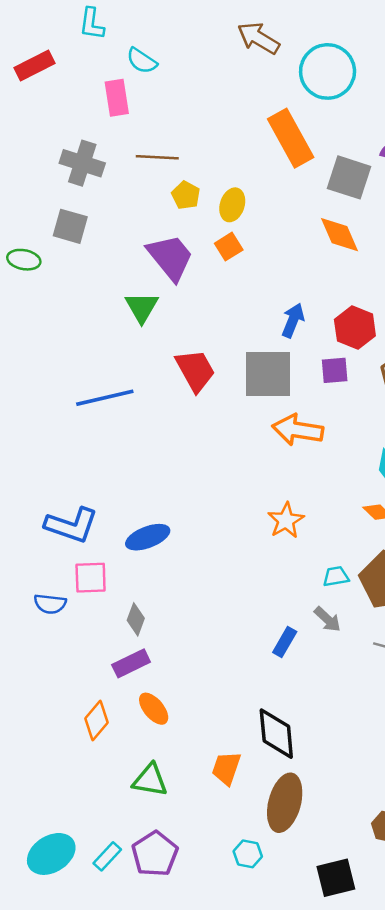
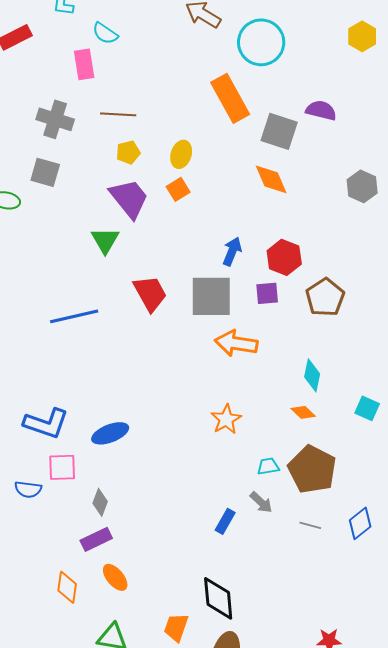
yellow pentagon: (186, 195) -> (128, 152), moved, turned 30
orange diamond: (96, 721) -> (67, 587), turned -32

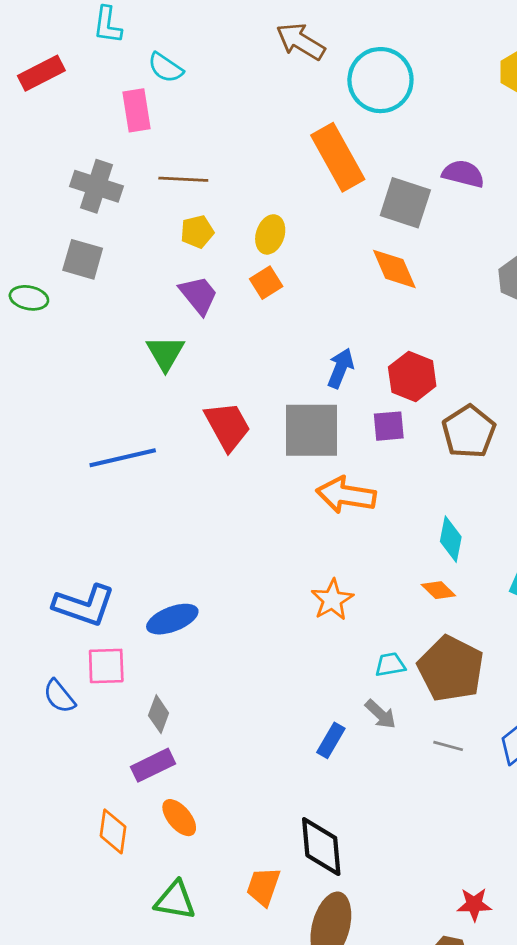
purple trapezoid: (129, 198) -> (199, 295), size x0.7
blue semicircle: (28, 489) -> (59, 696), turned 44

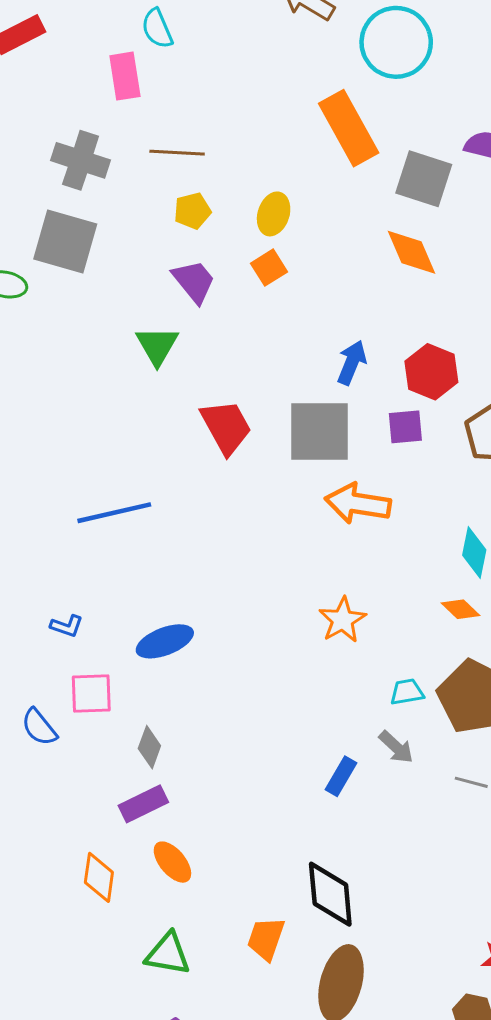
cyan semicircle: (165, 68) -> (157, 29), turned 33
gray square: (83, 259) -> (65, 242), size x1.4
blue line: (123, 458) -> (114, 513), moved
blue L-shape: (84, 605) -> (67, 626), size x0.5

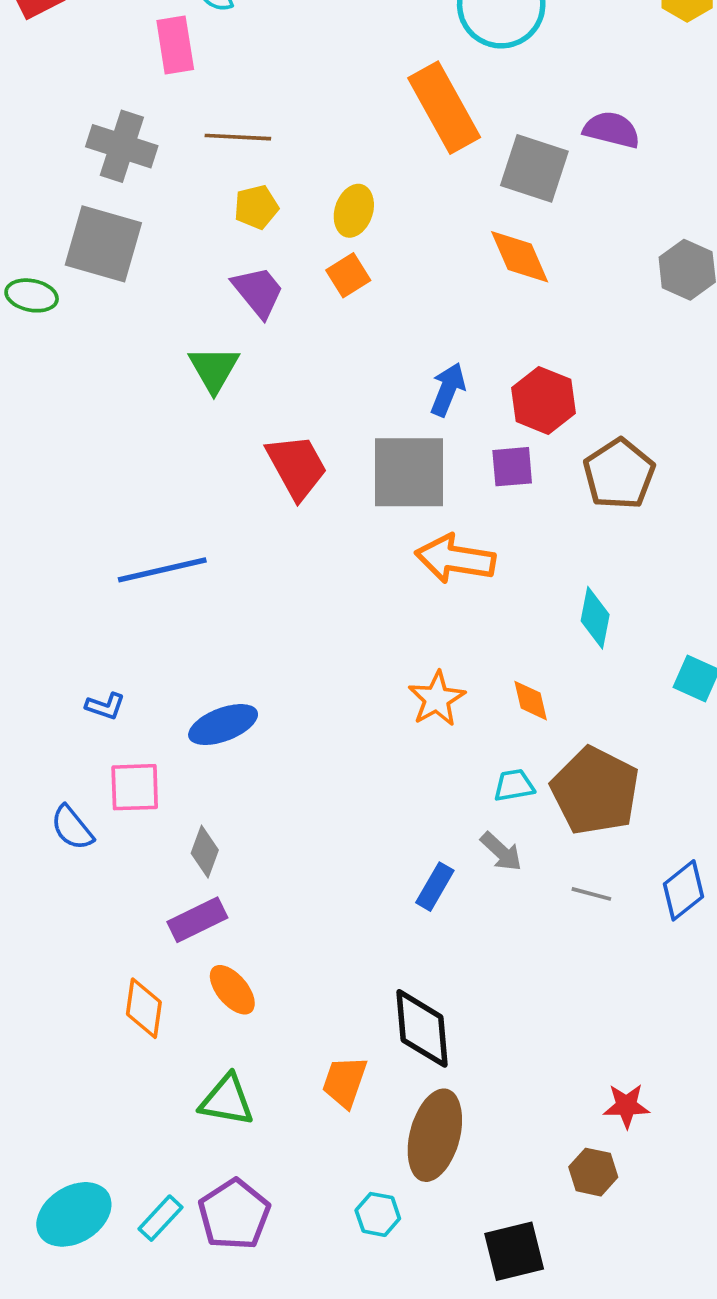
orange diamond: (460, 609) -> (531, 701), moved, turned 33

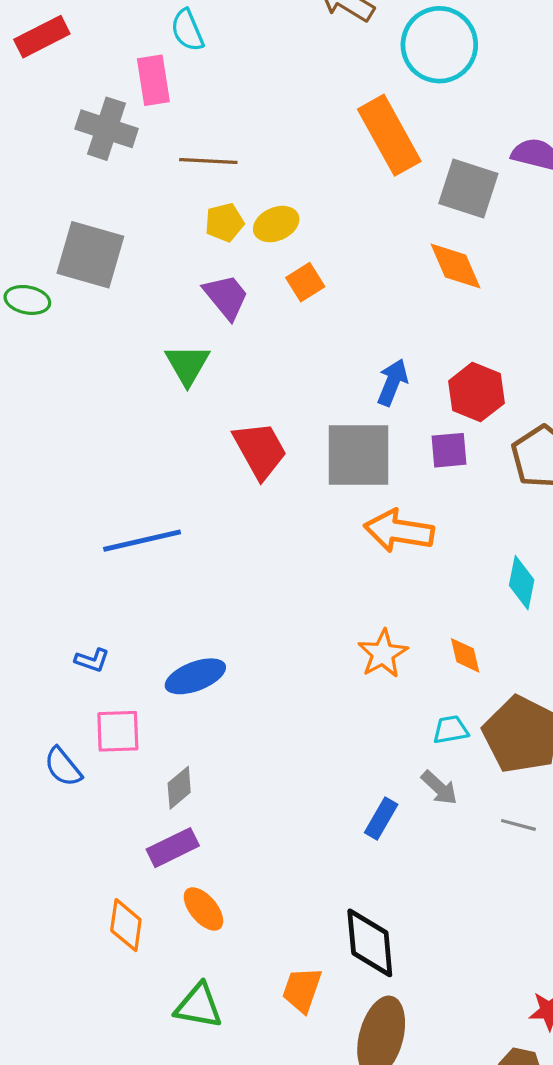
gray cross: (122, 146) -> (107, 129), moved
yellow ellipse: (354, 211) -> (276, 224), moved, turned 48
gray diamond: (205, 852) -> (179, 788), turned 30

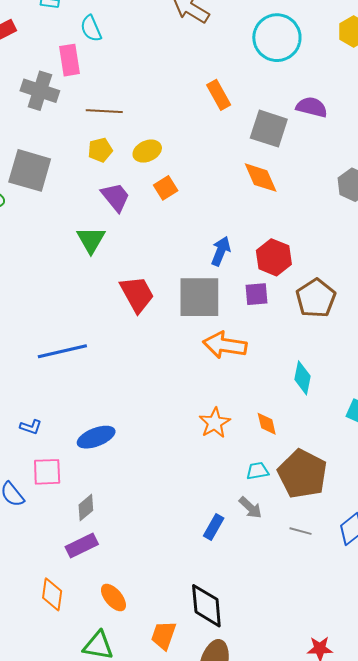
cyan circle: (439, 45) -> (277, 38), moved
orange rectangle: (389, 135) -> (219, 95), size x0.6
yellow pentagon: (224, 222) -> (100, 150), moved
orange ellipse: (203, 909) -> (113, 598), moved

